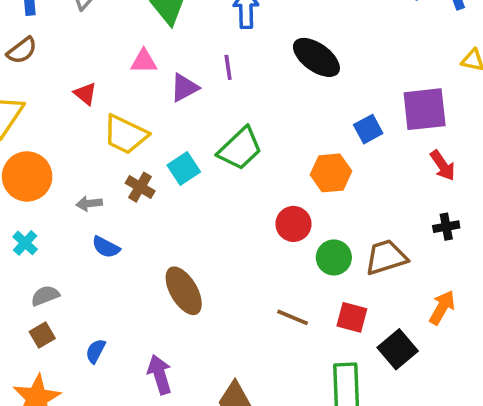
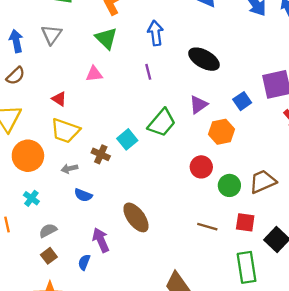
purple triangle: (184, 88) -> (198, 105), moved
yellow trapezoid: (125, 134) -> (65, 131), moved
purple arrow: (160, 375) -> (101, 240), moved

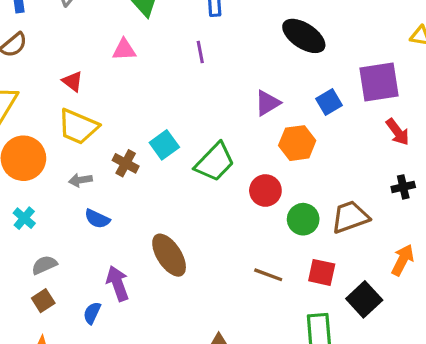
black ellipse: (204, 59) -> (304, 36), moved
green trapezoid: (162, 123) -> (215, 162), moved

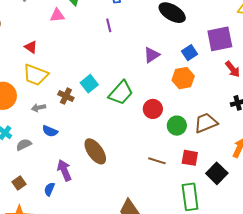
pink triangle: (124, 50) -> (57, 15), moved
orange hexagon: (297, 143) -> (183, 78), moved
gray semicircle: (44, 265) -> (24, 145), moved

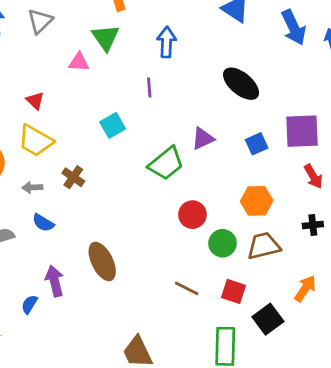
orange hexagon: (183, 78) -> (257, 201), moved
cyan square: (89, 84) -> (113, 125), moved
green trapezoid: (121, 93) -> (166, 163), moved

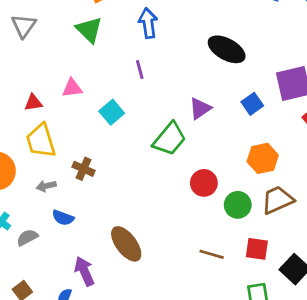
pink triangle: (79, 62) -> (72, 88), moved
red triangle: (35, 101) -> (33, 103), turned -42
yellow trapezoid: (35, 141) -> (41, 141), turned 54

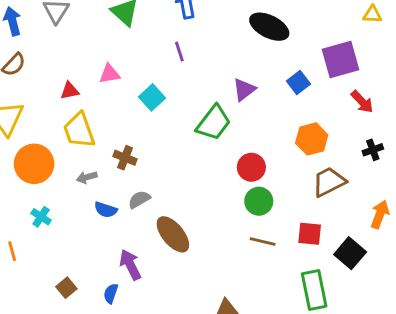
green circle: (238, 205) -> (259, 201), moved
gray semicircle: (27, 238) -> (139, 199), moved

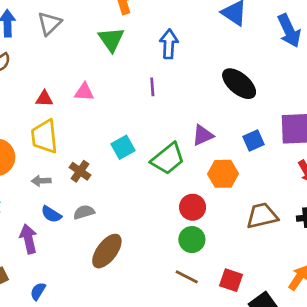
cyan square: (152, 97) -> (123, 147), moved
orange hexagon: (312, 139) -> (223, 174), moved
brown trapezoid: (329, 182) -> (262, 216), moved
brown ellipse: (173, 234) -> (107, 251), turned 63
purple arrow: (130, 265) -> (28, 239), moved

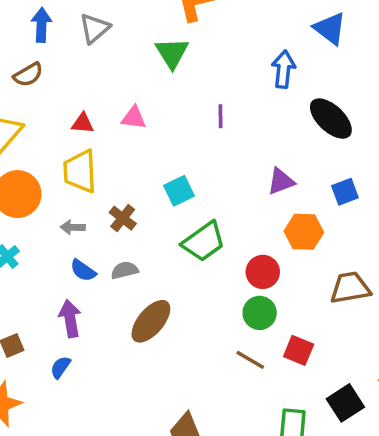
blue arrow: (169, 44) -> (283, 69), moved
green trapezoid: (168, 159) -> (204, 242), moved
purple arrow: (28, 239) -> (70, 319), moved
red square: (231, 280) -> (299, 350), moved

